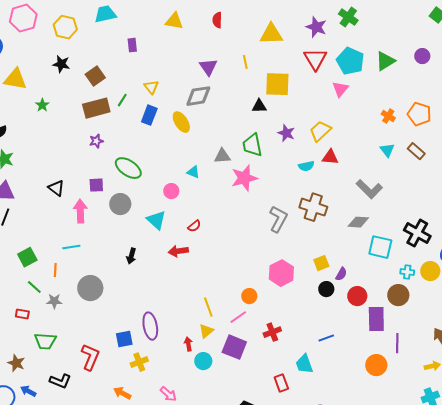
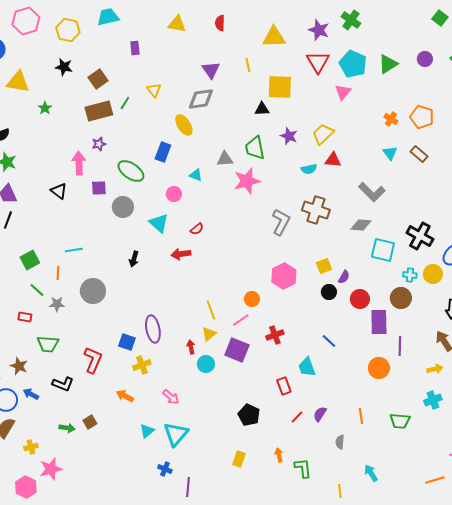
blue rectangle: (149, 115) -> (163, 152), moved
pink arrow: (80, 211) -> (79, 163), moved
blue line: (326, 338) -> (329, 341), turned 63
blue square: (124, 339) -> (127, 342), turned 30

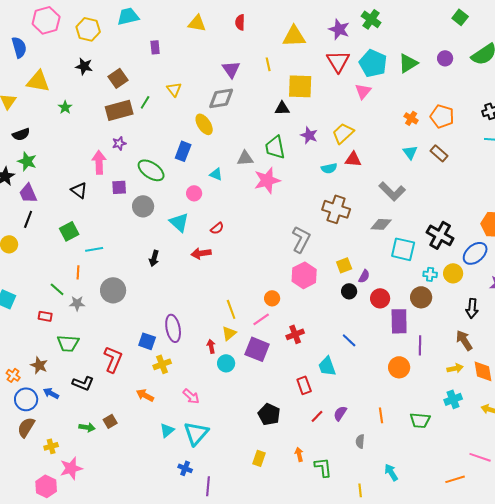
gray L-shape: (281, 222) -> (301, 239), moved
green square: (30, 260) -> (69, 231), moved

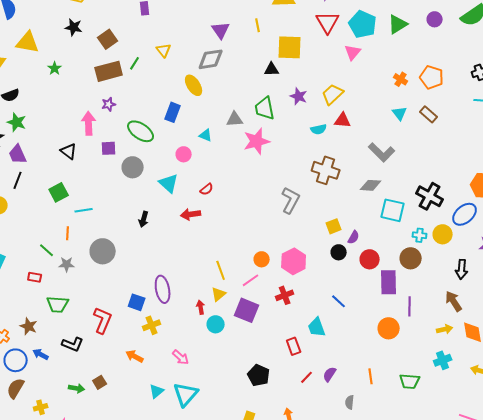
pink hexagon: (304, 275) -> (294, 261), moved

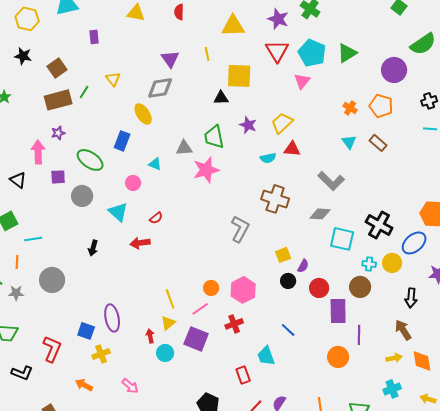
purple circle: (435, 19) -> (394, 70), moved, size x1.6

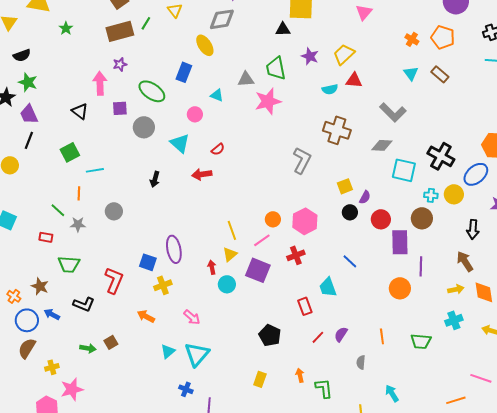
gray circle: (52, 280) -> (114, 211), size x0.7

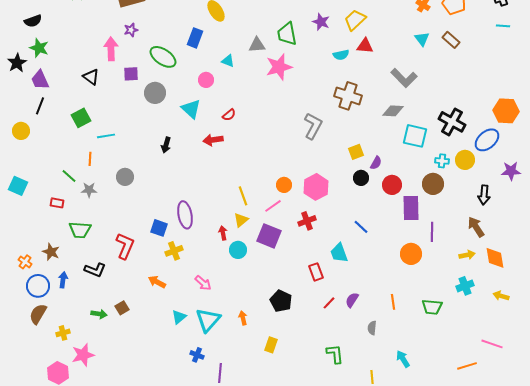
blue arrow: (52, 314) -> (63, 280), turned 70
orange arrow: (300, 375) -> (243, 318), moved

